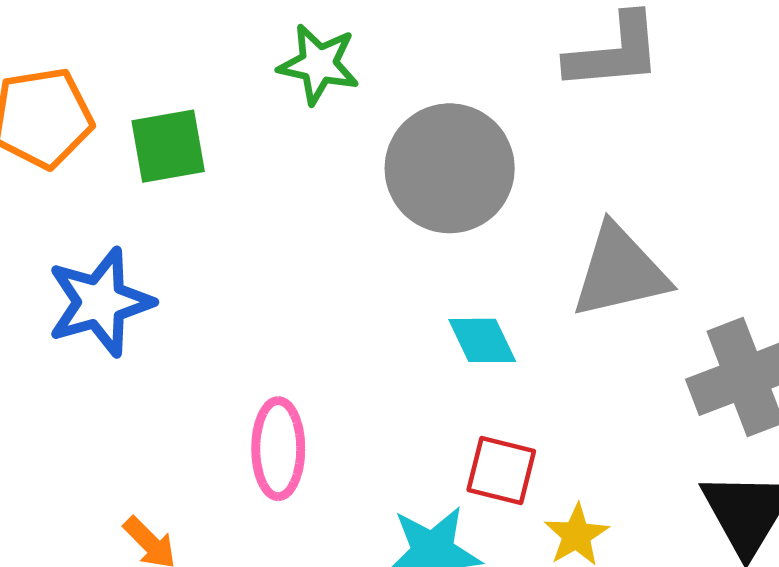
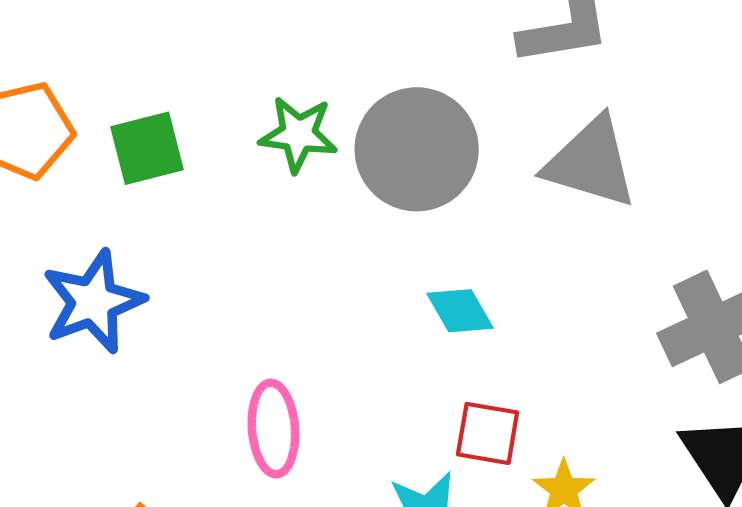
green star: (319, 64) -> (298, 134), moved
gray triangle: (620, 272) -> (591, 163), moved, turned 34

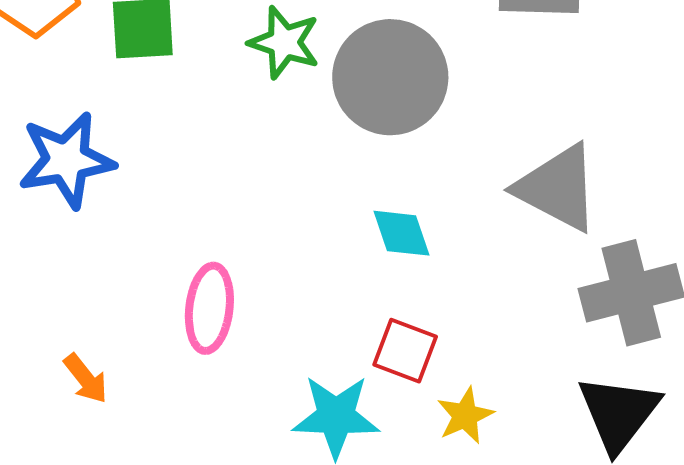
gray triangle: (591, 163) -> (558, 188), moved

